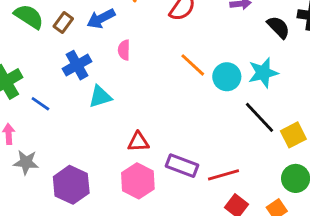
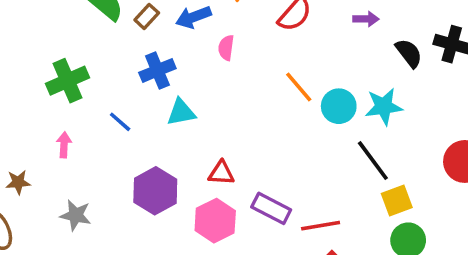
pink semicircle: (124, 50) -> (226, 48), moved
blue line: (40, 104) -> (120, 122), moved
yellow square: (293, 135) -> (397, 201), moved
gray star: (26, 162) -> (76, 215), moved
purple hexagon: (71, 185) -> (155, 191), moved

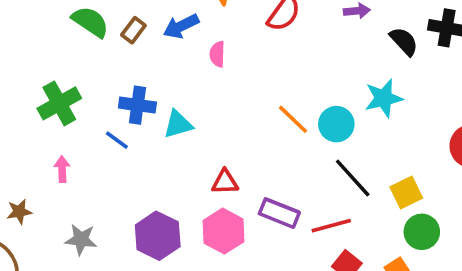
blue cross: (157, 70) -> (137, 105), moved, turned 36
orange line: (299, 87) -> (293, 119), moved
cyan circle: (339, 106) -> (336, 124), moved
black line: (373, 161) -> (353, 178), moved
purple hexagon: (155, 191) -> (158, 236), moved

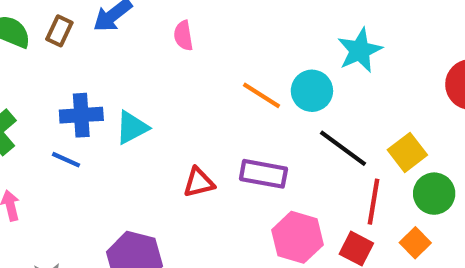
pink semicircle: (217, 54) -> (183, 36), moved
purple rectangle: (279, 213) -> (263, 174), moved
red line: (331, 226) -> (374, 202), moved, turned -54
pink hexagon: (224, 231) -> (297, 237), moved

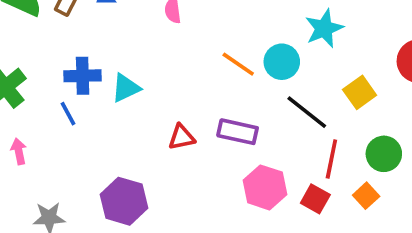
yellow square: (407, 152) -> (360, 92), moved
blue line: (66, 160) -> (68, 114), turned 35

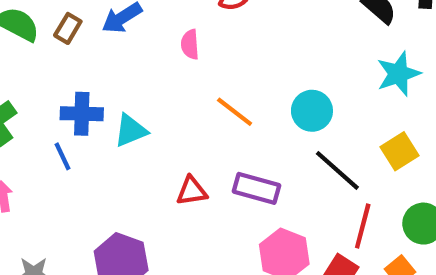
cyan star: (324, 28) -> (398, 74), moved
orange line: (238, 64) -> (235, 112), moved

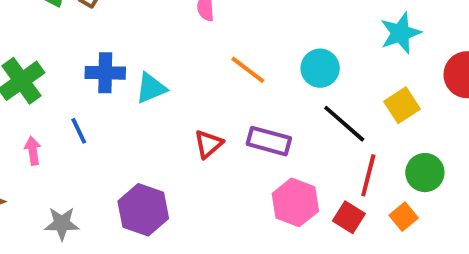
blue line: (63, 156) -> (79, 131), moved
red triangle: (192, 191) -> (208, 144), turned -32

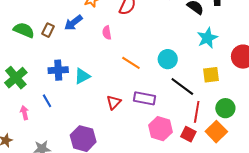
yellow square: (402, 105) -> (211, 75), turned 30
orange square: (404, 217) -> (216, 132), size x1.5

